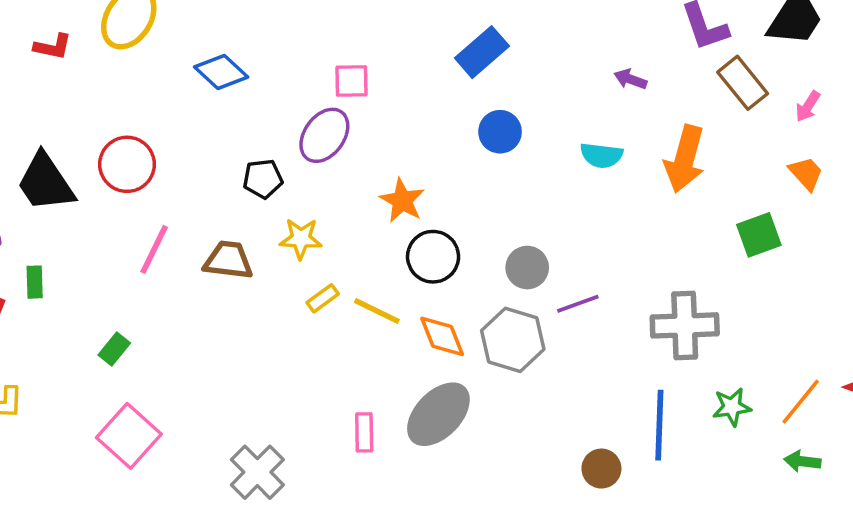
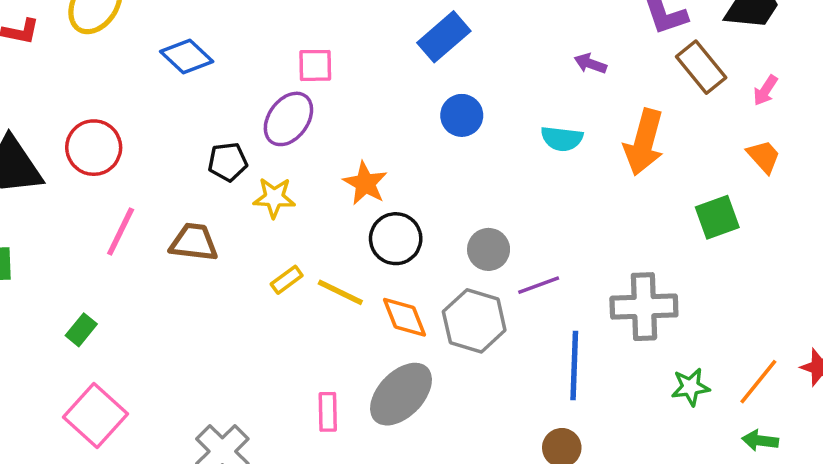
yellow star: (301, 239) -> (274, 198), moved
blue line: (659, 425) -> (574, 366), moved

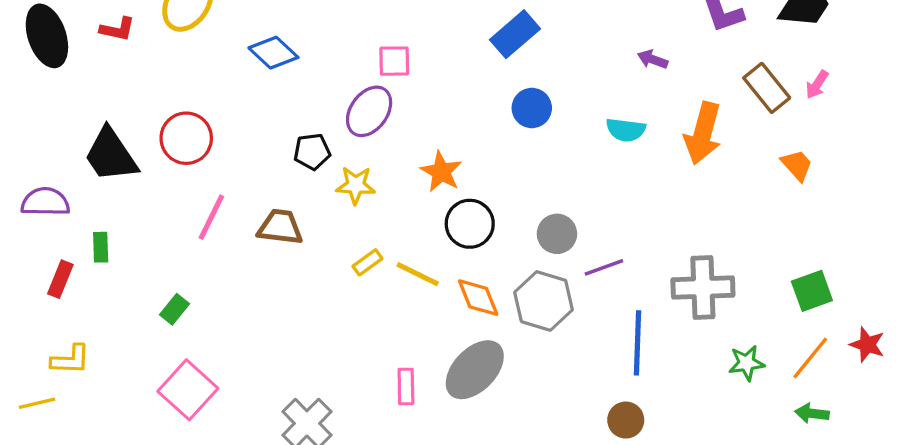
brown rectangle: (701, 67) -> (767, 88), moved
orange trapezoid: (764, 157) -> (797, 165), moved
green square: (717, 217) -> (812, 291), moved

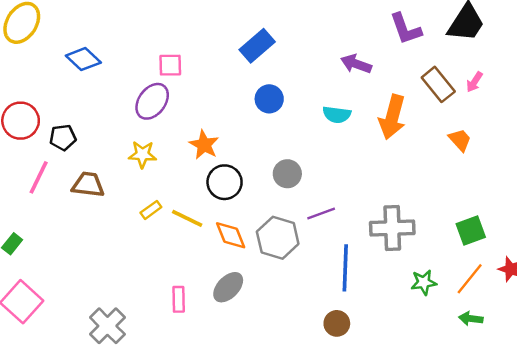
purple arrow: (653, 59) -> (356, 64), size x1.4
black pentagon: (312, 152) -> (63, 138), moved
gray circle: (557, 234) -> (287, 174), moved
gray ellipse: (475, 370) -> (228, 287), size x0.7

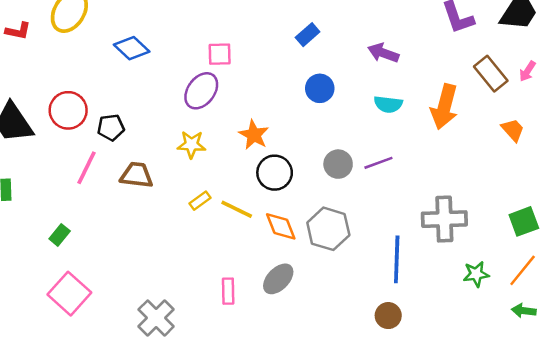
blue rectangle: (257, 46) -> (308, 35), size x0.7
purple arrow: (356, 64) -> (383, 53), moved
purple line: (321, 214) -> (378, 163), moved

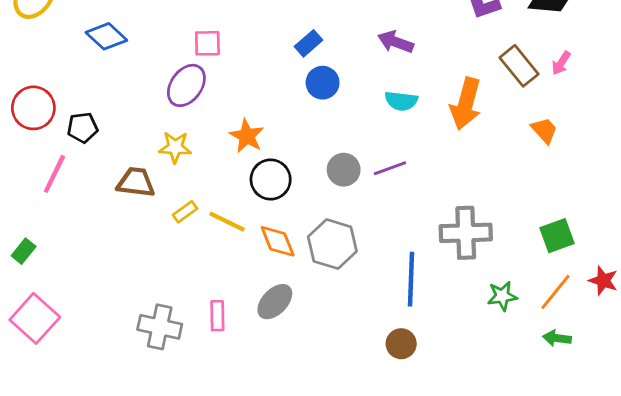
blue rectangle: (308, 35) -> (309, 43), moved
brown trapezoid: (137, 175) -> (136, 182), moved
gray cross: (156, 318) -> (160, 327), moved, turned -33

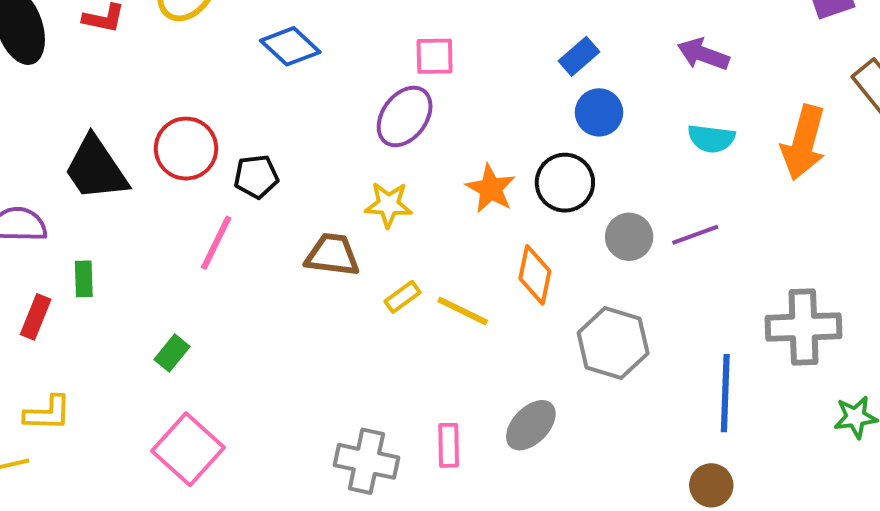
black circle: (271, 179) -> (565, 183), moved
orange diamond: (278, 241) -> (535, 275), moved, turned 33

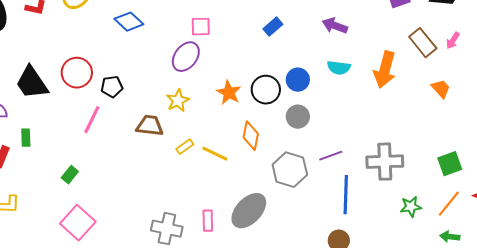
blue circle: (599, 112) -> (298, 80), moved
yellow star: (388, 205) -> (178, 101), turned -30
purple line: (695, 235) -> (331, 156), moved
gray ellipse: (531, 425) -> (249, 211), size x1.4

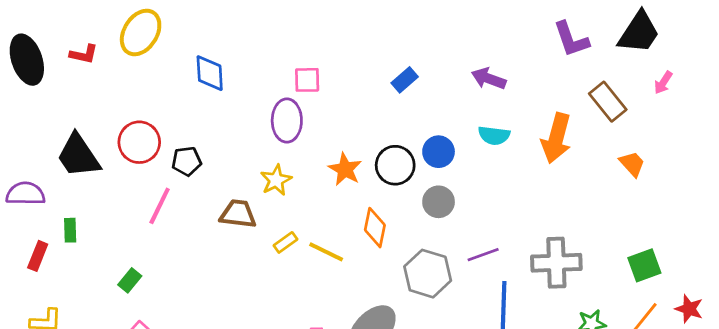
blue diamond: (129, 22) -> (210, 73), turned 44
pink arrow: (453, 41) -> (663, 83), moved
purple ellipse: (186, 57) -> (287, 121), turned -36

